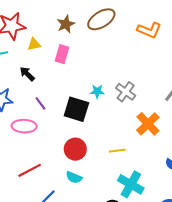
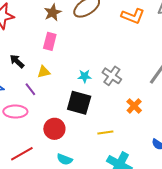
yellow triangle: (34, 44) -> (44, 72), moved
black square: (76, 109) -> (79, 103), moved
orange cross: (148, 124) -> (134, 106), size x0.7
red circle: (75, 149) -> (54, 129), moved

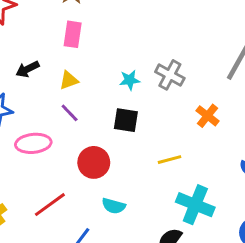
black arrow: (17, 61) -> (27, 69), turned -63
purple line: (30, 89) -> (70, 113), moved
black square: (79, 103) -> (126, 120), size x0.7

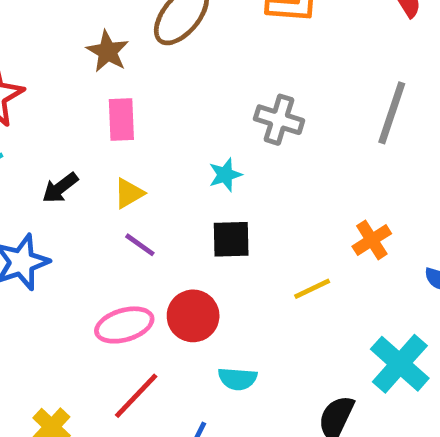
gray cross: (170, 75) -> (279, 120), moved
orange cross: (208, 116) -> (372, 240), moved, turned 30
pink ellipse: (33, 143) -> (124, 325), moved
cyan cross: (195, 205) -> (400, 364), moved, turned 30

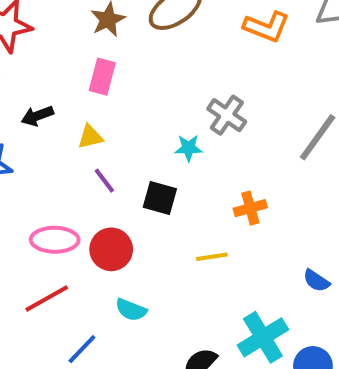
cyan star: (225, 175) -> (189, 148), moved
orange cross: (372, 240) -> (250, 208), moved
purple line: (140, 245) -> (104, 181), moved

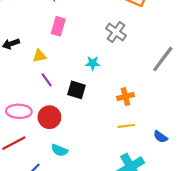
pink rectangle: (102, 77) -> (58, 26), moved
gray cross: (227, 115) -> (116, 32), moved
yellow line: (212, 257) -> (126, 126), moved

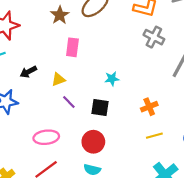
gray cross: (116, 32) -> (154, 37), moved
red circle: (49, 117) -> (93, 142), moved

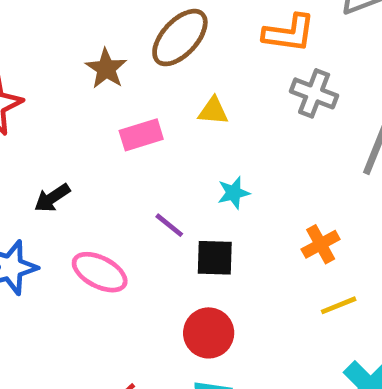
pink rectangle: (72, 47) -> (141, 135), turned 72
yellow triangle: (58, 79) -> (213, 111), moved, turned 32
purple line: (69, 102) -> (169, 225), moved
pink ellipse: (46, 137) -> (100, 272), moved, turned 40

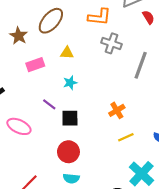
cyan star: (234, 193) -> (70, 83), moved

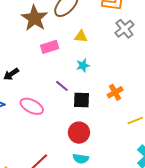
brown star: (19, 36) -> (34, 18), size x1.5
gray cross: (111, 43) -> (124, 29), turned 30
orange cross: (117, 110) -> (115, 92), moved

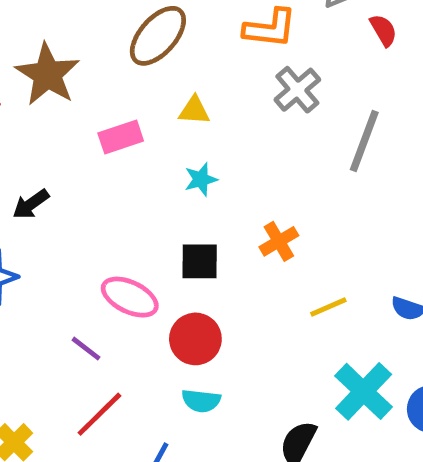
brown star: (34, 18) -> (47, 74), moved
purple line: (62, 86) -> (86, 349), moved
pink ellipse: (32, 106) -> (130, 297), moved

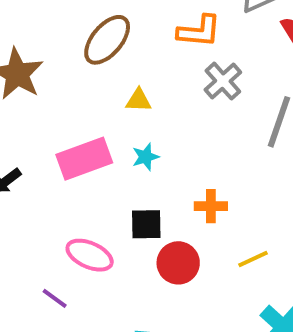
pink rectangle: (121, 137) -> (84, 159), moved, size x1.5
orange cross: (279, 241) -> (211, 206), turned 32
red circle: (195, 339) -> (178, 263), moved

